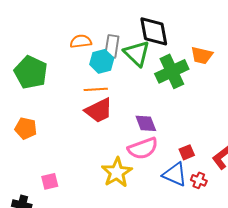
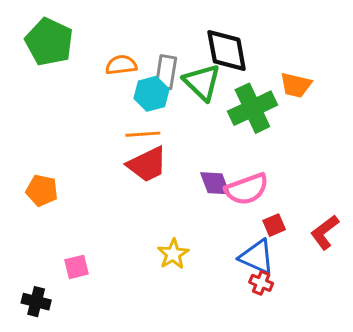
green pentagon: (31, 72) -> (49, 42), moved
pink semicircle: (143, 148) -> (247, 189), moved
yellow star: (117, 172) -> (173, 254), size x0.7
red cross: (199, 180) -> (261, 283), moved

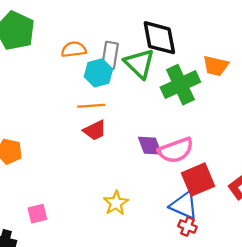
red trapezoid: (147, 164) -> (95, 130), size x0.7
red square: (274, 225) -> (198, 180), size x1.8

